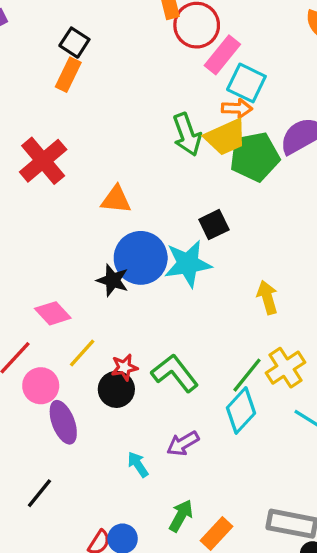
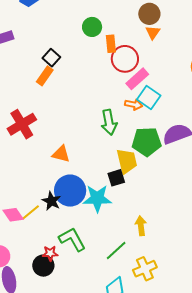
orange arrow: (237, 108) -> (134, 105), moved
yellow trapezoid: (226, 137) -> (127, 161), moved, turned -88
yellow line: (82, 353) -> (31, 212), moved
green L-shape: (175, 373) -> (72, 239), moved
green line: (247, 375) -> (116, 251), moved

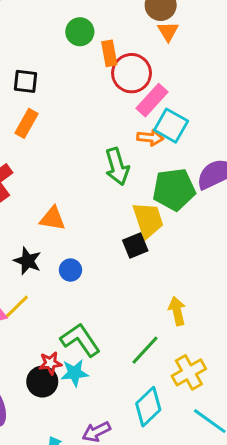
black square: (51, 58) -> (26, 81), turned -30
orange rectangle: (45, 76) -> (27, 123), moved
blue circle: (70, 191) -> (70, 270), size x0.5
cyan star: (97, 198) -> (74, 373), moved, size x0.7
black star: (51, 201) -> (28, 261), moved

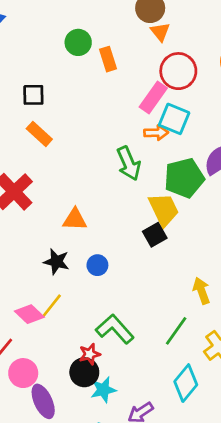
red circle: (132, 73) -> (178, 71), moved
orange rectangle: (27, 123) -> (39, 134), turned -70
cyan star: (74, 373) -> (103, 390), moved

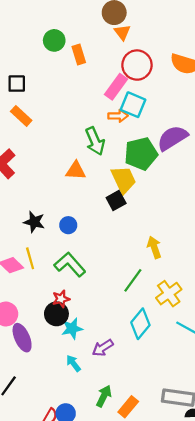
orange triangle: (75, 219) -> (76, 171), moved
yellow line: (52, 306) -> (30, 258), turned -55
green L-shape: (115, 329) -> (70, 264), moved

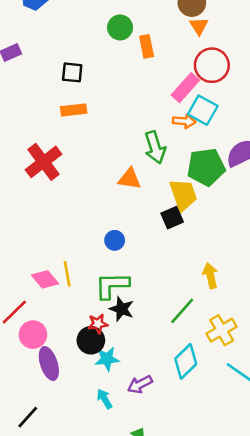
orange rectangle: (21, 116) -> (74, 110), turned -55
black star: (34, 222) -> (122, 309), moved
green L-shape: (70, 264) -> (112, 285), turned -56

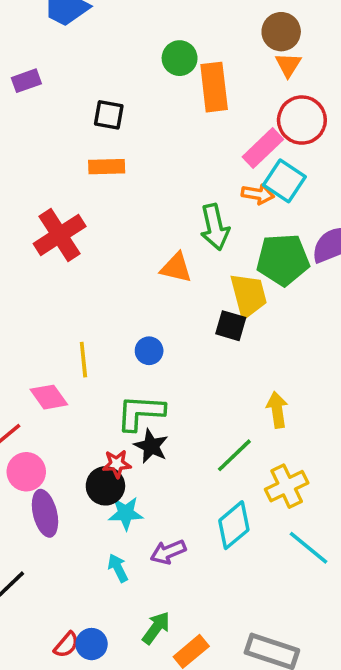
orange rectangle: (147, 46) -> (214, 87), size x1.5
black square: (172, 218) -> (231, 326), turned 35
yellow line: (67, 274) -> (83, 360), moved

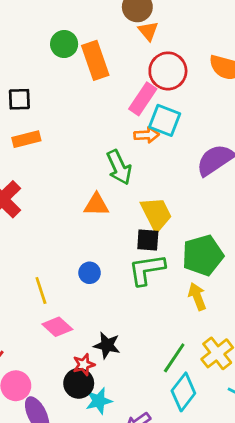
green pentagon: (283, 260) -> (203, 255), moved
pink diamond: (49, 397) -> (57, 327), moved
green L-shape: (140, 413) -> (147, 270), moved
green line: (234, 455) -> (174, 358), moved

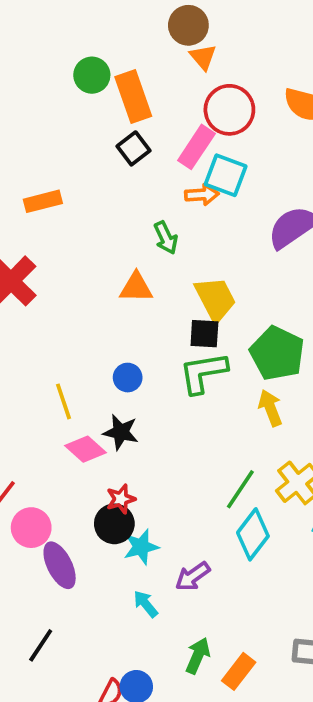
black square: (19, 99) -> (134, 148), moved, turned -35
green arrow: (119, 167) -> (166, 238), size x0.7
green pentagon: (203, 255) -> (277, 353), turned -30
black star: (107, 345) -> (121, 432), moved

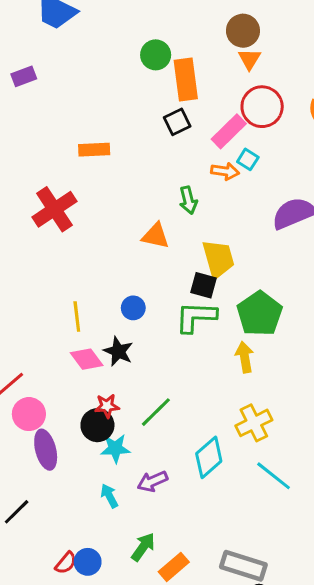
cyan square: (226, 175) -> (248, 159), size x0.6
green line: (240, 489) -> (156, 412), moved

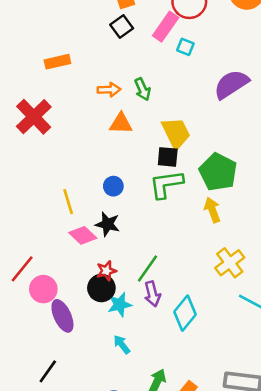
orange arrow: (225, 171) -> (109, 90), moved
cyan diamond: (209, 457) -> (185, 313), moved
purple arrow: (152, 481) -> (152, 294), moved, turned -70

